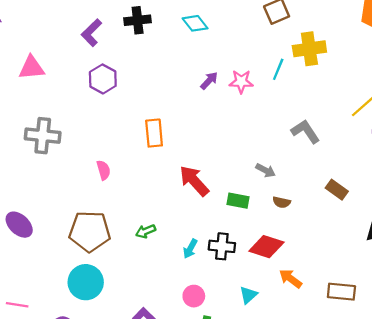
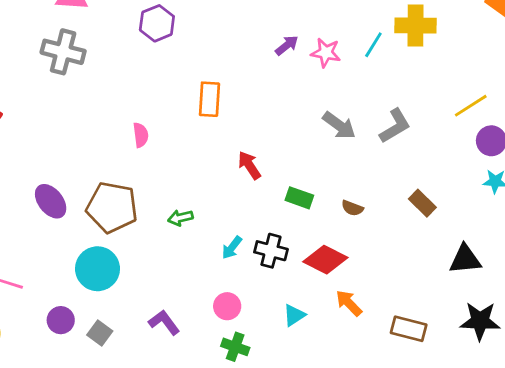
gray L-shape: (305, 131) -> (395, 126), turned 84
gray cross: (43, 136) -> (63, 52), moved
gray arrow: (266, 170) -> (339, 125), moved, size x1.4
red arrow: (194, 181) -> (249, 165), size x0.7
purple ellipse: (19, 225) -> (51, 201), moved

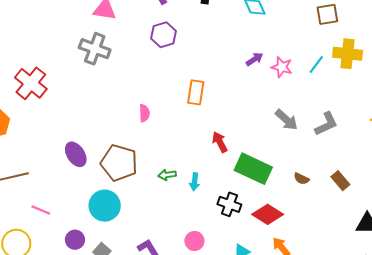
green rectangle: (299, 198) -> (253, 169), size x1.8
brown semicircle: (352, 208) -> (301, 179), moved
cyan arrow: (232, 248) -> (195, 182), moved, turned -36

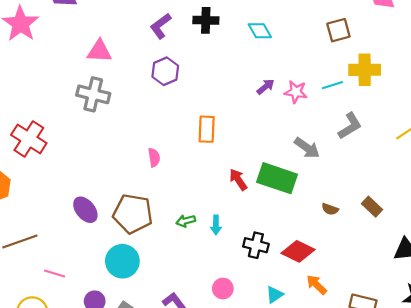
cyan line: (316, 65) -> (332, 85), turned 42
gray L-shape: (326, 124) -> (350, 126), moved
green rectangle: (253, 169) -> (277, 178), moved

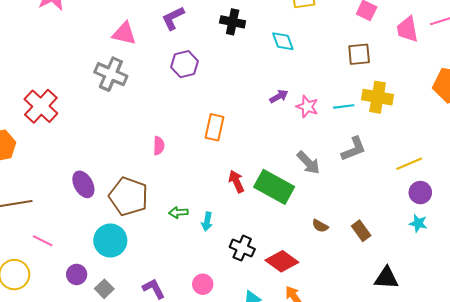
purple L-shape: (161, 26) -> (173, 18), moved

